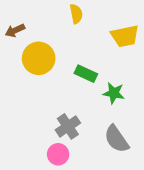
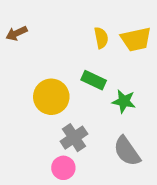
yellow semicircle: (76, 14) -> (101, 38), moved
yellow circle: (39, 58) -> (51, 97), moved

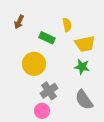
brown arrow: (17, 33) -> (19, 22), moved, turned -40
yellow trapezoid: (136, 39) -> (85, 44), moved
green rectangle: (94, 80) -> (47, 38), moved

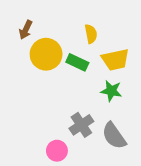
green rectangle: (47, 38) -> (77, 62), moved
yellow circle: (34, 64) -> (46, 54), moved
gray cross: (49, 91) -> (81, 125), moved

